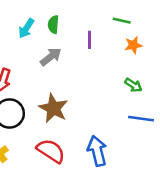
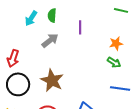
green line: (122, 21) -> (121, 10), moved
orange star: (133, 45) -> (116, 43), moved

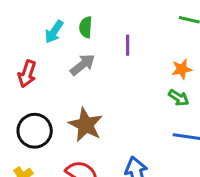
red arrow: (13, 58) -> (27, 74), moved

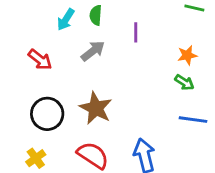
red arrow: (27, 74) -> (40, 60), turned -70

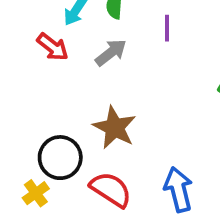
red arrow: (40, 60) -> (53, 47), moved
black circle: (47, 114) -> (60, 158), moved

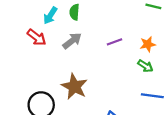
purple line: (167, 28) -> (114, 42), moved, turned 70

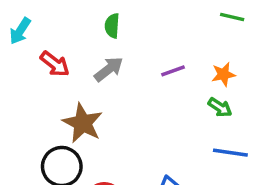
cyan arrow: (50, 16) -> (20, 31), moved
brown star: (74, 87) -> (83, 123), moved

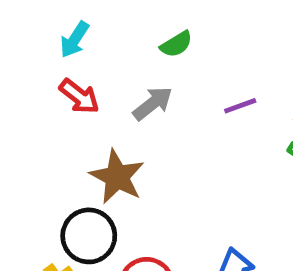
green semicircle: (112, 26) -> (176, 44), moved, turned -125
cyan arrow: (20, 31) -> (75, 40), moved

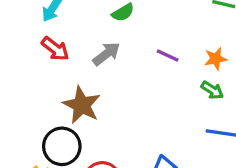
purple line: (240, 106) -> (168, 55), turned 45

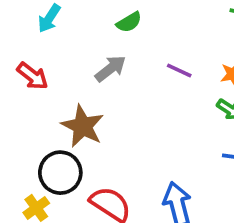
red arrow: (55, 49) -> (32, 76), moved

